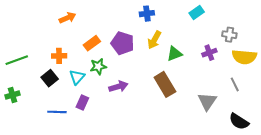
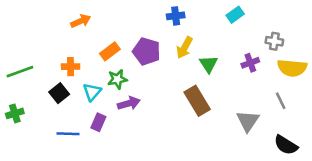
green triangle: (174, 54) -> (209, 64), turned -42
purple arrow: (118, 87) -> (129, 103), moved

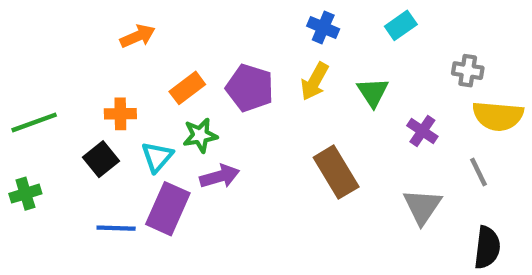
blue cross: (176, 16) -> (323, 27), moved, turned 30
purple cross: (250, 63) -> (422, 131), moved, turned -36
green triangle: (209, 64) -> (373, 92), moved
purple rectangle: (98, 122) -> (168, 209), size x1.6
black semicircle: (286, 145) -> (487, 248), turned -115

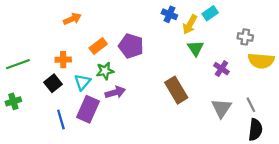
yellow arrow: (315, 81) -> (190, 25), moved
gray line: (478, 172) -> (251, 105), moved
blue line: (116, 228) -> (61, 119), turned 72

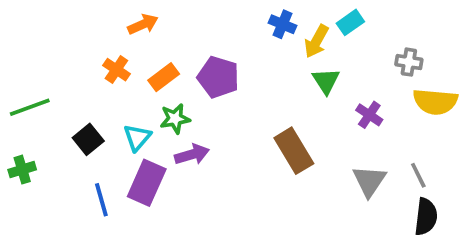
orange arrow: (72, 19) -> (143, 24), moved
orange cross: (63, 60) -> (116, 70), moved, turned 35

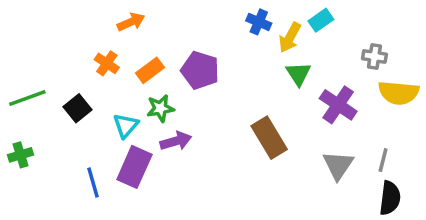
purple cross: (369, 115) -> (338, 105), size x1.5
black square: (88, 139) -> (77, 108), moved
gray line: (418, 175) -> (383, 160), turned 40

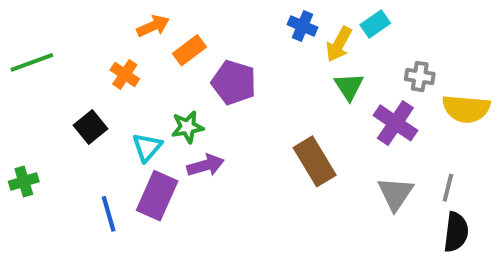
gray cross: (374, 56) -> (420, 76), moved
orange rectangle: (150, 70) -> (189, 50), moved
green line: (27, 98) -> (32, 62), moved

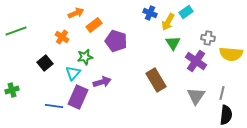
green star: (187, 127) -> (85, 57), moved
blue line: (109, 214) -> (54, 106), turned -66

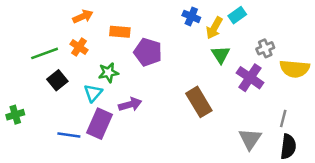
orange arrow: (76, 13) -> (83, 16), moved
orange rectangle: (94, 25) -> (120, 32), turned 42
green line: (16, 31) -> (45, 53), moved
gray cross: (208, 38) -> (265, 48), turned -32
gray triangle: (196, 96) -> (250, 139), moved

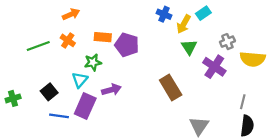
orange rectangle: (120, 32) -> (103, 37), moved
black square: (57, 80) -> (49, 92), moved
gray triangle: (250, 139) -> (199, 126), moved

